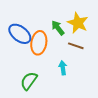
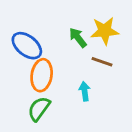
yellow star: (78, 23) -> (105, 31), turned -30
orange ellipse: (39, 43) -> (42, 75), moved

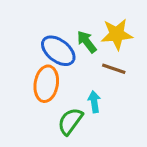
blue ellipse: (27, 46) -> (58, 51), moved
green semicircle: (39, 109) -> (70, 121), moved

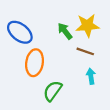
blue ellipse: (58, 51) -> (20, 32), moved
cyan arrow: (94, 102) -> (91, 76), moved

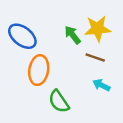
cyan arrow: (91, 76) -> (101, 85), turned -56
green semicircle: (53, 91) -> (59, 101), turned -70

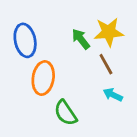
blue ellipse: (22, 36) -> (25, 40), turned 40
brown line: (95, 58) -> (106, 64), turned 42

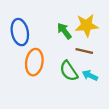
brown line: (106, 64) -> (84, 51), turned -48
green semicircle: (65, 113) -> (69, 71), moved

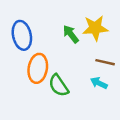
brown line: (84, 51) -> (105, 62), moved
green semicircle: (69, 71) -> (59, 85), moved

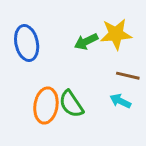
green arrow: (71, 34) -> (86, 41), turned -78
orange ellipse: (38, 68) -> (46, 105), moved

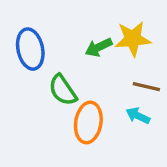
green semicircle: (71, 104) -> (63, 90), moved
orange ellipse: (46, 105) -> (88, 122), moved

